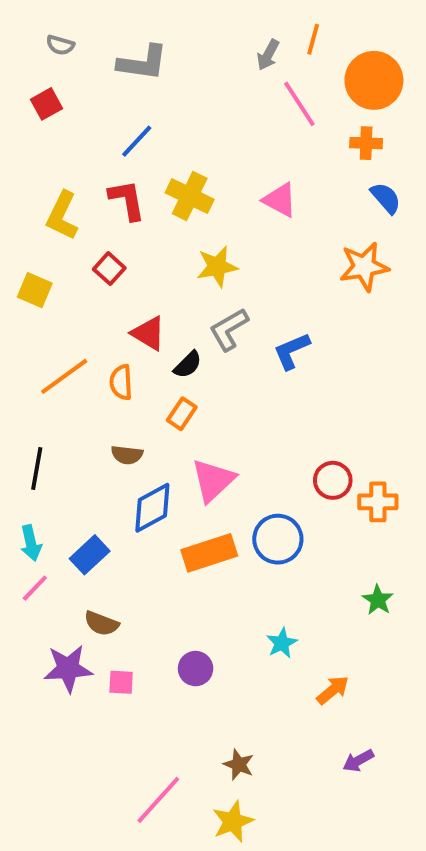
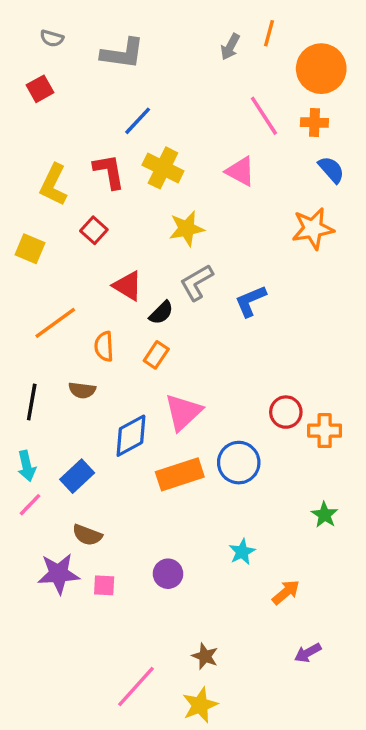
pink line: (299, 104) -> (264, 116), moved
blue line: (137, 141) -> (138, 121), moved
orange semicircle: (121, 382) -> (104, 346), moved
brown semicircle: (127, 455) -> (82, 390), moved

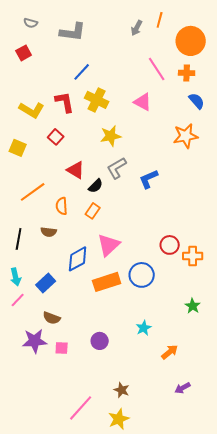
yellow L-shape: (54, 185) -> (32, 110), turned -85

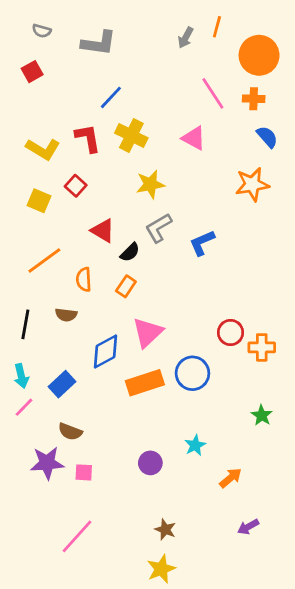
yellow square: (18, 148) -> (39, 201), moved
purple circle: (100, 341) -> (150, 463), moved
pink line: (81, 408) -> (77, 536), moved

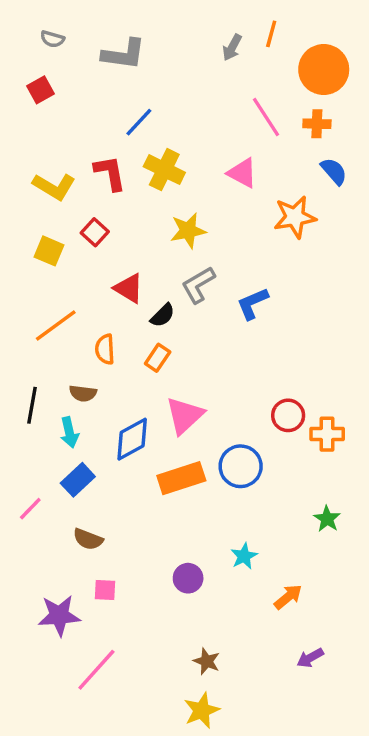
orange star: (252, 184) -> (295, 217), moved
cyan arrow: (21, 376) -> (69, 432), moved
purple star: (47, 463) -> (59, 615), moved

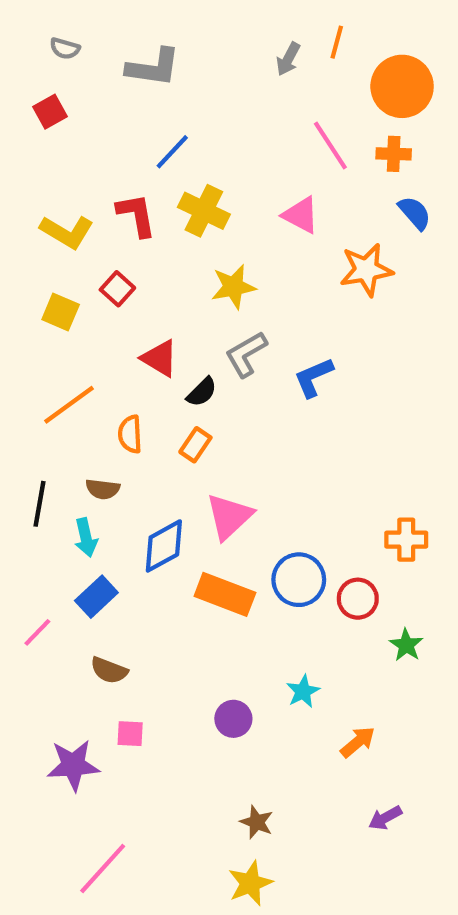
red circle: (288, 415) -> (358, 599), moved
orange rectangle: (181, 478) -> (225, 594), turned 39
pink line: (96, 670) -> (103, 868), moved

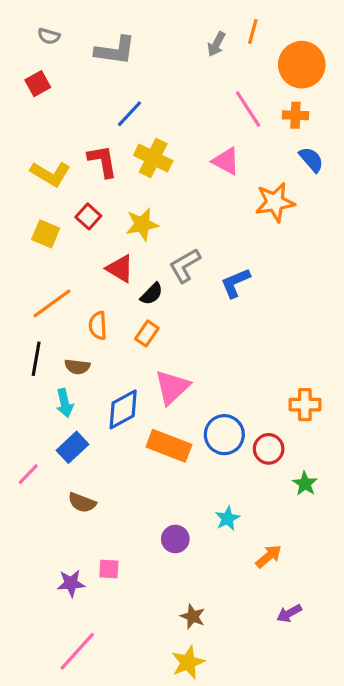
yellow star: (233, 287) -> (142, 224), moved
black line: (39, 504) -> (36, 359), moved
pink square: (130, 734) -> (109, 569), moved
purple star: (73, 765) -> (71, 583), moved, size x0.7

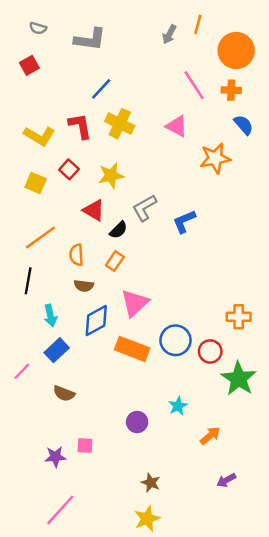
brown semicircle: (77, 367) -> (84, 286), moved
green star: (305, 484) -> (239, 379), size x1.8

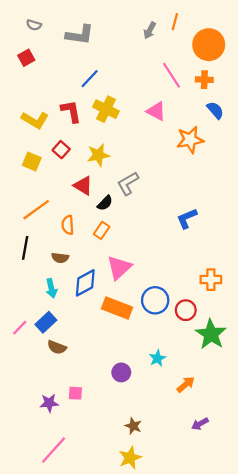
blue L-shape: (184, 221) -> (187, 218), moved
brown semicircle: (84, 286) -> (60, 258), moved
cyan arrow: (50, 316) -> (51, 288), moved
blue rectangle: (57, 350) -> (46, 322), moved

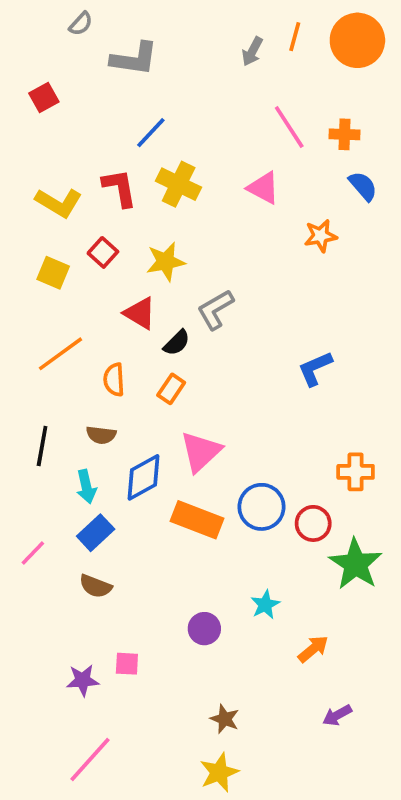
gray semicircle: (34, 25) -> (81, 24), moved, turned -64
orange circle: (209, 45) -> (357, 40), moved
orange star: (190, 140) -> (321, 236), size x0.7
black line: (25, 248) -> (42, 446), moved
blue rectangle: (46, 322) -> (96, 533), moved

